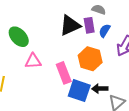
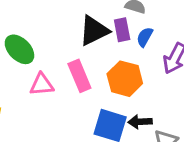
pink rectangle: (64, 73) -> (79, 76), moved

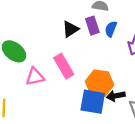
black triangle: (94, 31) -> (70, 29), size x0.7
orange hexagon: (125, 79) -> (100, 83), moved

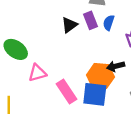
pink rectangle: (64, 66) -> (67, 91), moved
black arrow: (116, 96) -> (116, 66), moved

